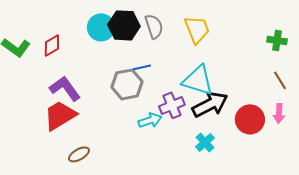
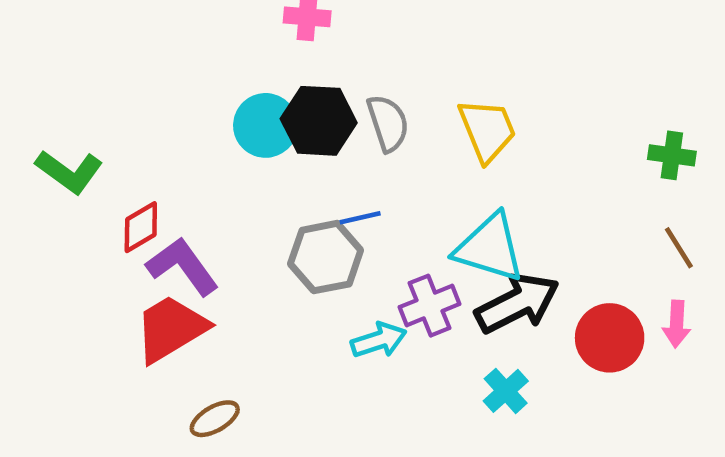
red diamond: (52, 45) -> (141, 227), moved

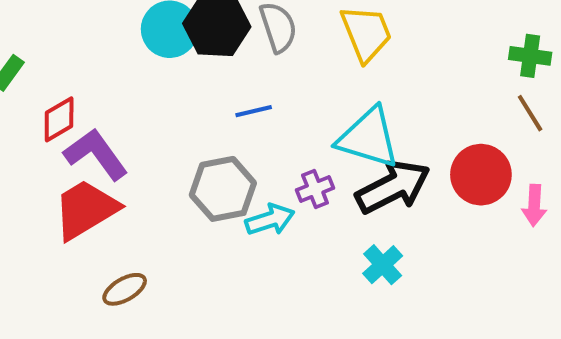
brown line: (679, 248) -> (530, 113), moved
gray hexagon: (326, 257) -> (223, 189), moved
purple cross: (429, 306) -> (315, 189), size x0.7
red circle: (610, 338) -> (481, 175), moved

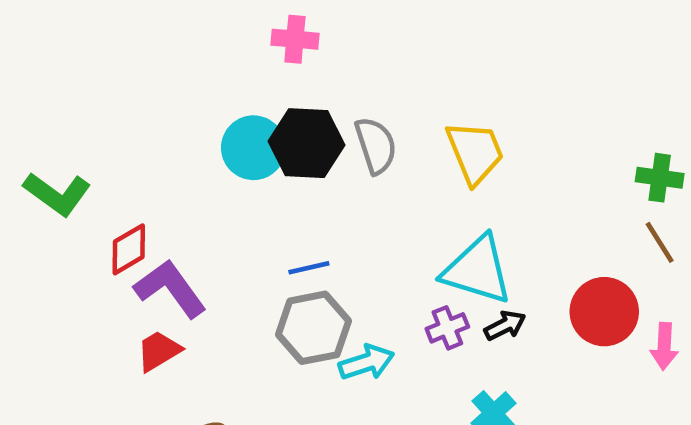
blue line: (254, 111) -> (309, 268), moved
black arrow: (393, 187) -> (505, 325), size x0.5
purple cross: (315, 189) -> (447, 328), moved
red trapezoid: (86, 209) -> (159, 351), size x0.6

